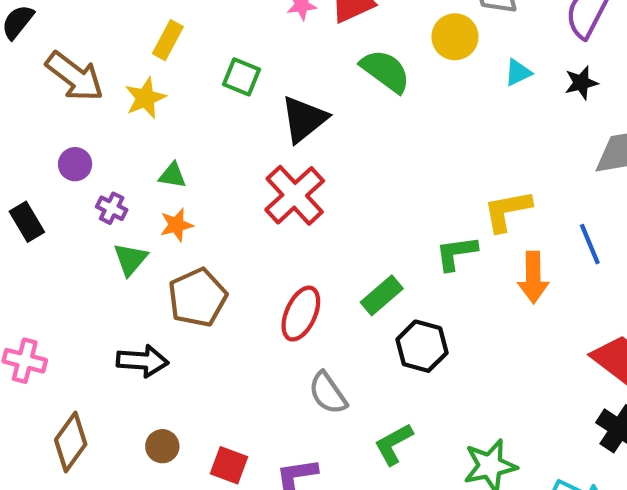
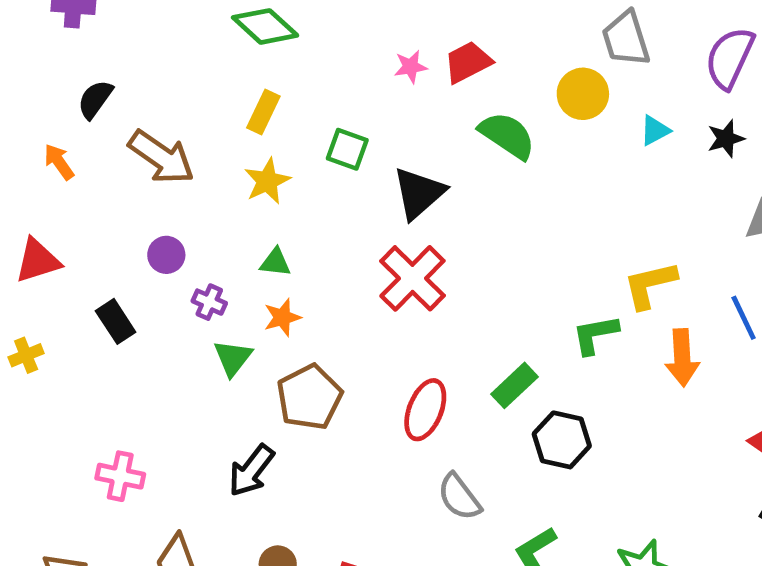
yellow star: (145, 98) -> (267, 181), moved
black arrow: (142, 361) -> (251, 470), turned 126

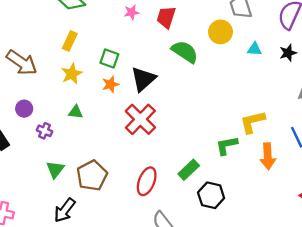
red trapezoid: (468, 62) -> (166, 17), turned -45
pink star: (411, 67) -> (132, 12), moved
cyan triangle: (655, 130) -> (255, 49), turned 32
orange star: (282, 317) -> (110, 84), moved
green triangle: (233, 358) -> (55, 169), moved

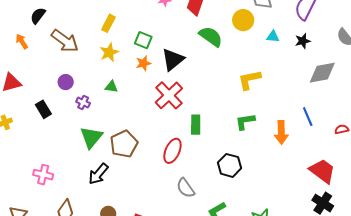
yellow L-shape: (252, 122) -> (249, 80), moved
green triangle: (55, 169) -> (91, 137), size x1.4
green rectangle: (189, 170) -> (196, 125), moved, turned -48

